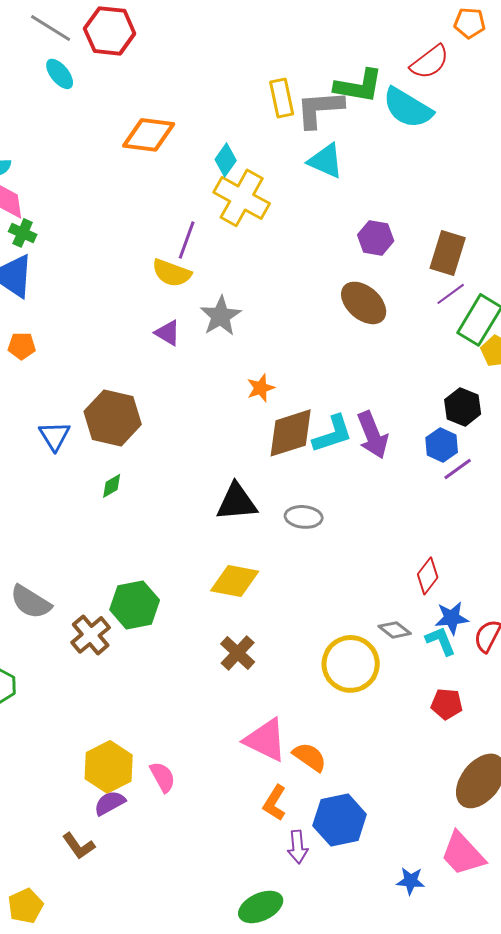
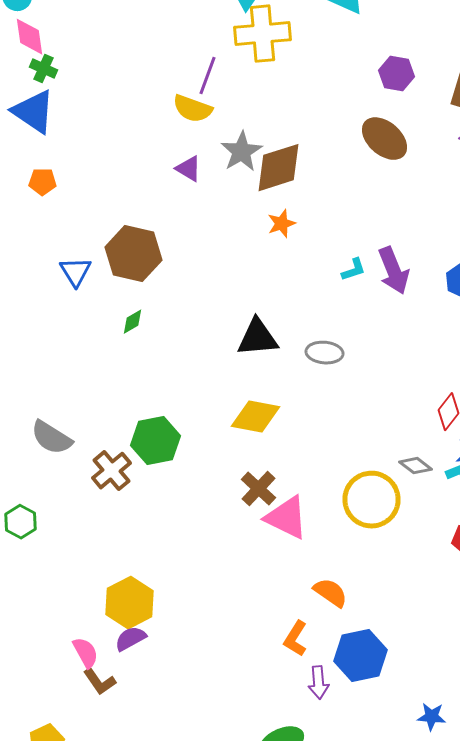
yellow cross: (242, 198) -> (262, 34), turned -34
brown diamond: (291, 433) -> (278, 168), moved
cyan L-shape: (333, 434) -> (354, 270), size x0.6
pink triangle: (266, 740) -> (286, 518), moved
pink semicircle: (163, 777) -> (86, 653), moved

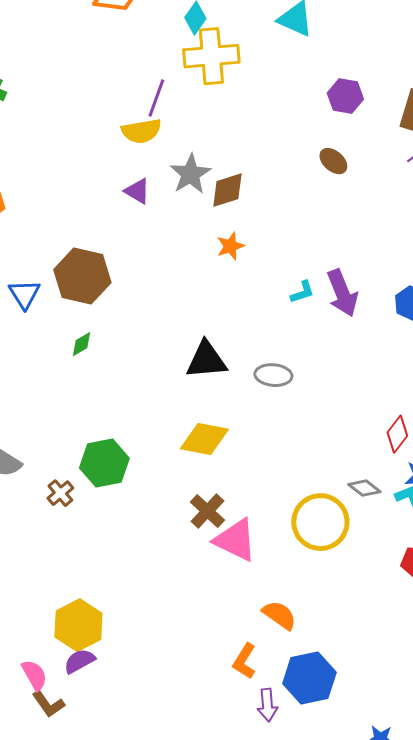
yellow semicircle: (192, 109) -> (141, 131), turned -30
brown ellipse: (384, 139) -> (333, 161), size x0.6
brown diamond: (278, 168) -> (227, 190), size x0.7
brown cross: (112, 471) -> (60, 493), size x0.7

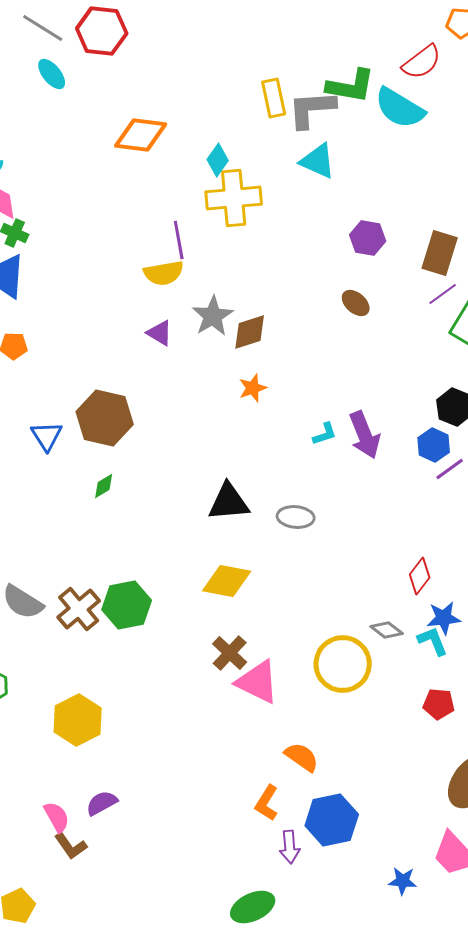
purple line: (156, 98) -> (179, 240), turned -30
brown cross: (60, 493) -> (79, 609), moved, size x1.6
yellow hexagon: (78, 625) -> (78, 720), moved

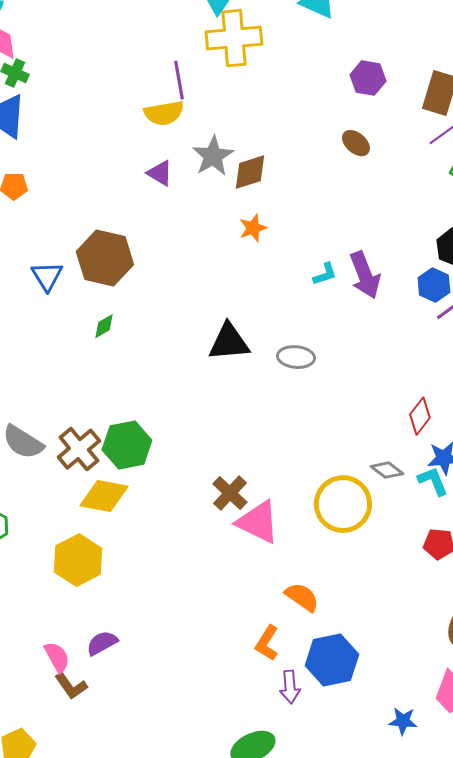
yellow diamond: (227, 581) -> (104, 496), moved

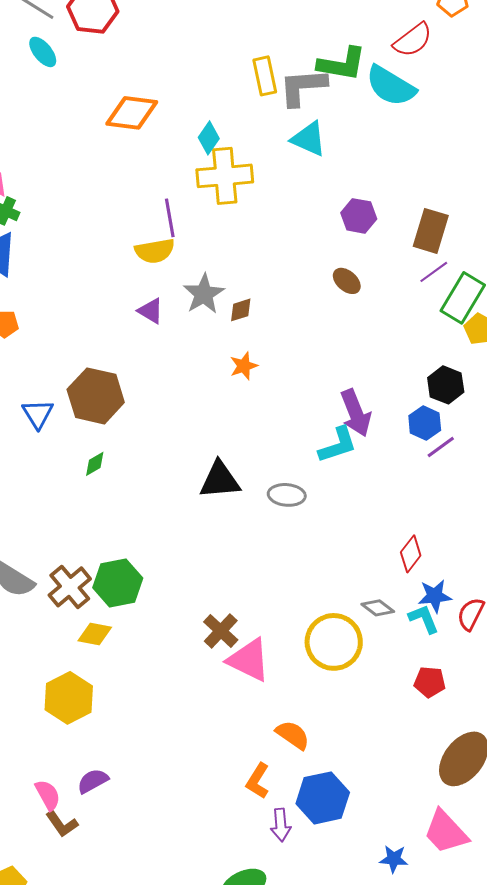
brown diamond: (250, 172) -> (241, 310), size x0.7
cyan L-shape: (325, 274) -> (338, 445), moved, size x1.6
yellow diamond: (104, 496) -> (95, 634), size x0.7

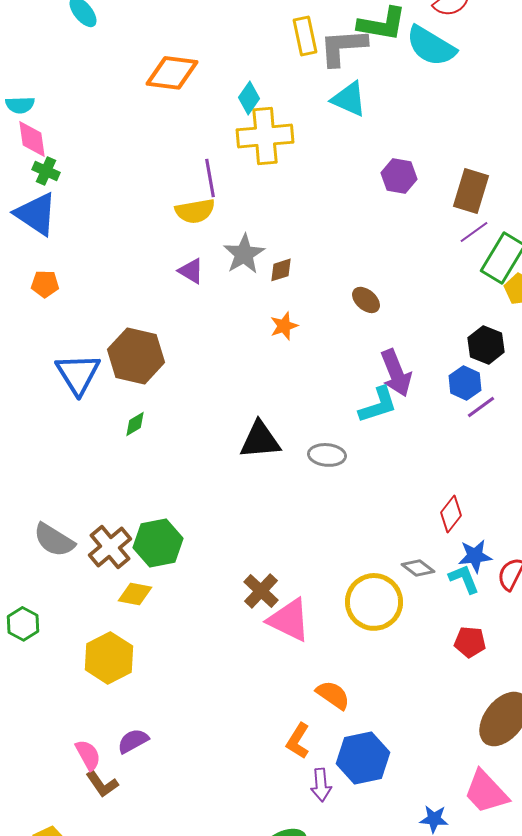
brown ellipse: (347, 281) -> (366, 300), moved
blue triangle: (38, 414) -> (78, 374), size x1.4

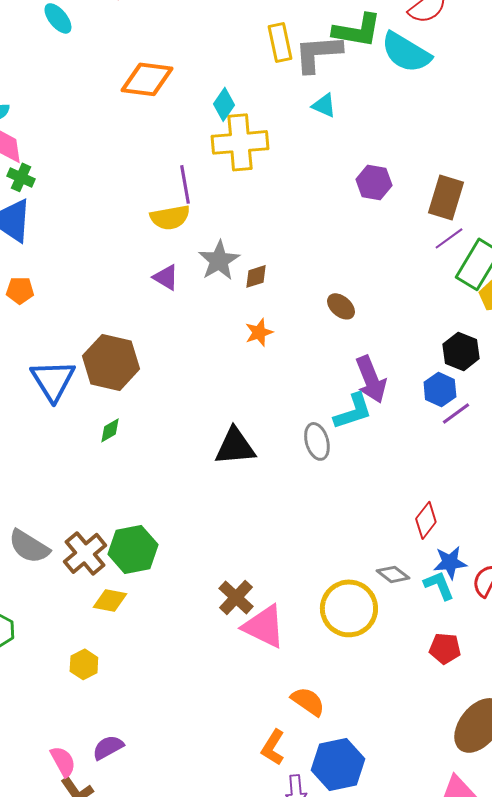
cyan triangle: (349, 99) -> (324, 105), size x0.7
gray ellipse: (327, 455) -> (317, 441), moved, turned 69
yellow hexagon: (109, 658) -> (84, 664), size x0.6

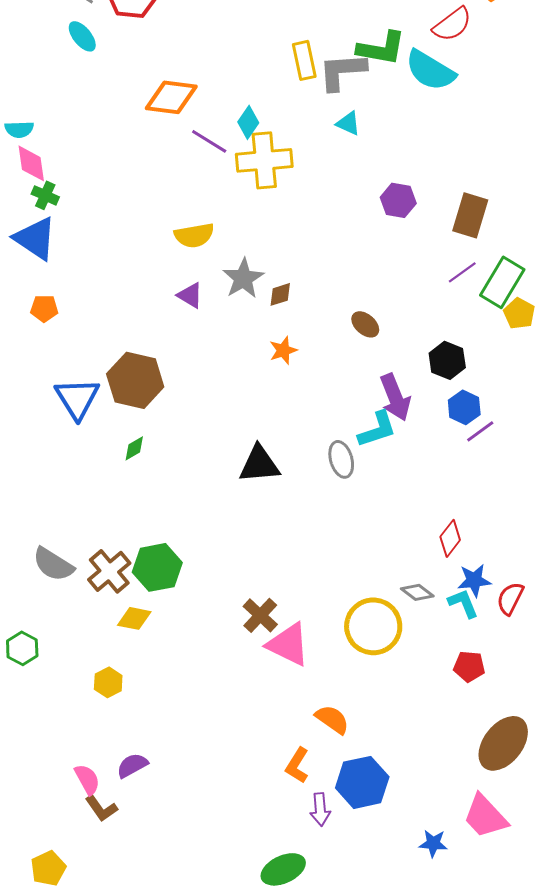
purple line: (185, 184) -> (209, 141), moved, turned -48
purple line: (449, 238) -> (462, 272), moved
black hexagon: (461, 351) -> (447, 360), moved

